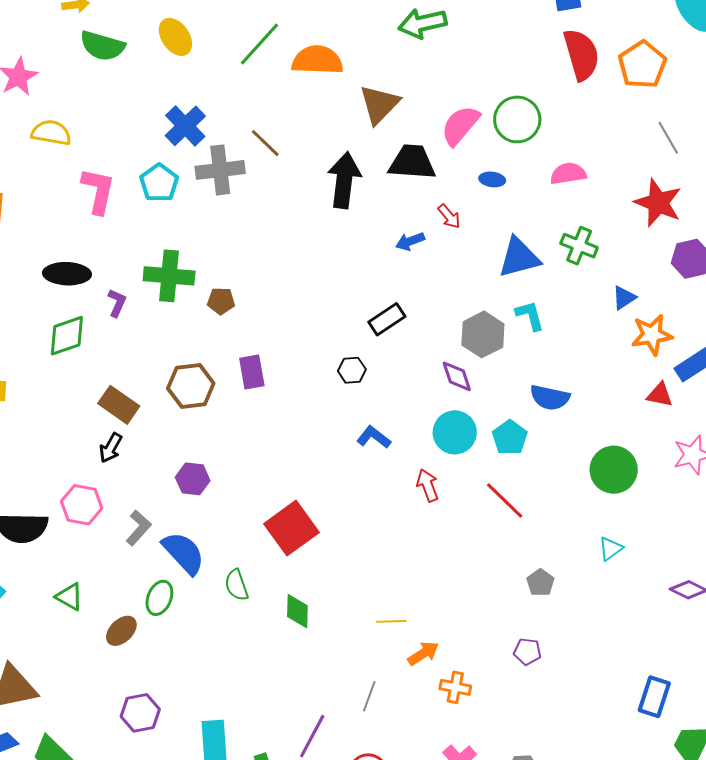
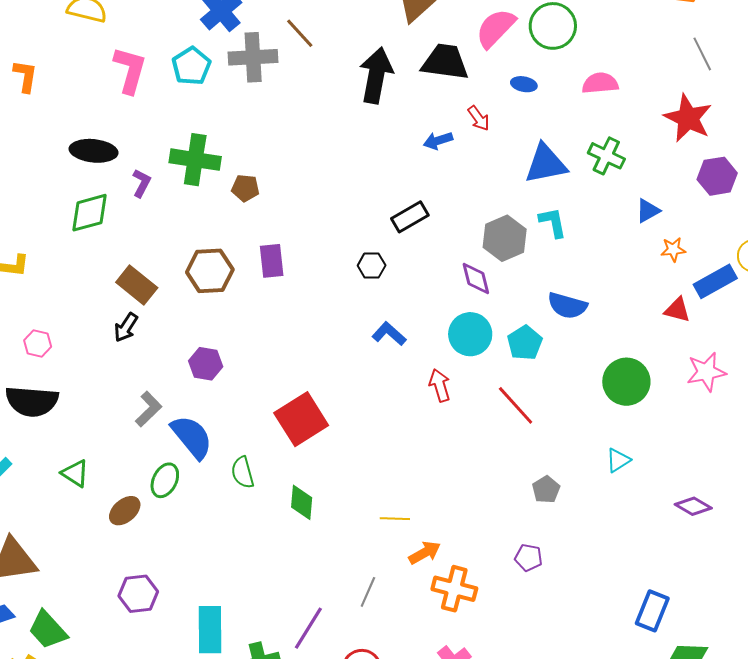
orange star: (652, 335) -> (673, 249), size x0.6
pink hexagon: (82, 505) -> (38, 344), moved, size x0.7
orange cross: (455, 687) -> (454, 589), size x1.4

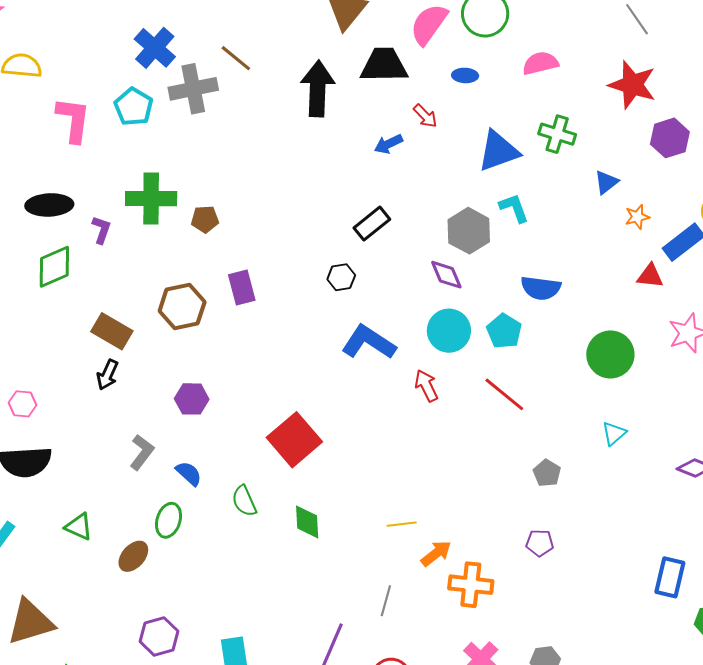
blue L-shape: (389, 334) -> (369, 342), size x1.6
blue semicircle: (192, 437) -> (189, 473), size x0.6

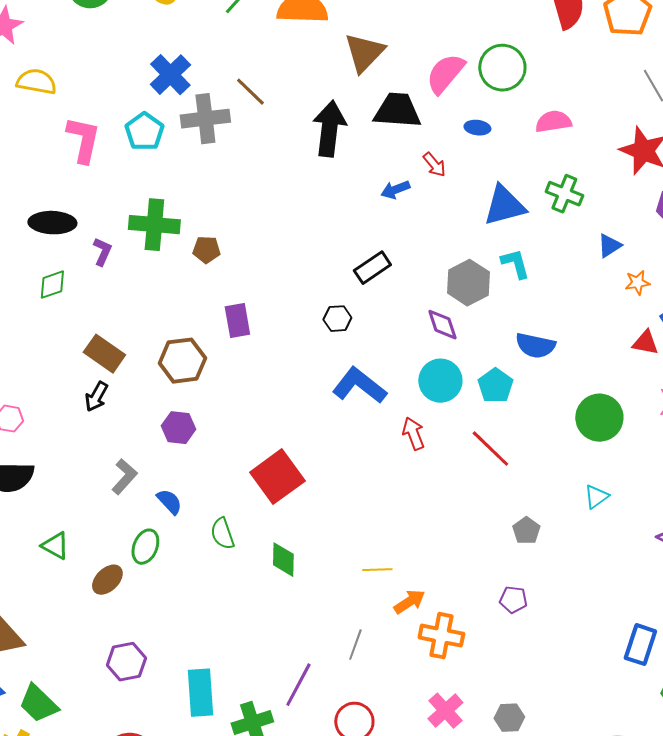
green diamond: (54, 267) -> (52, 285), size x0.7
brown hexagon: (182, 306) -> (182, 361), moved

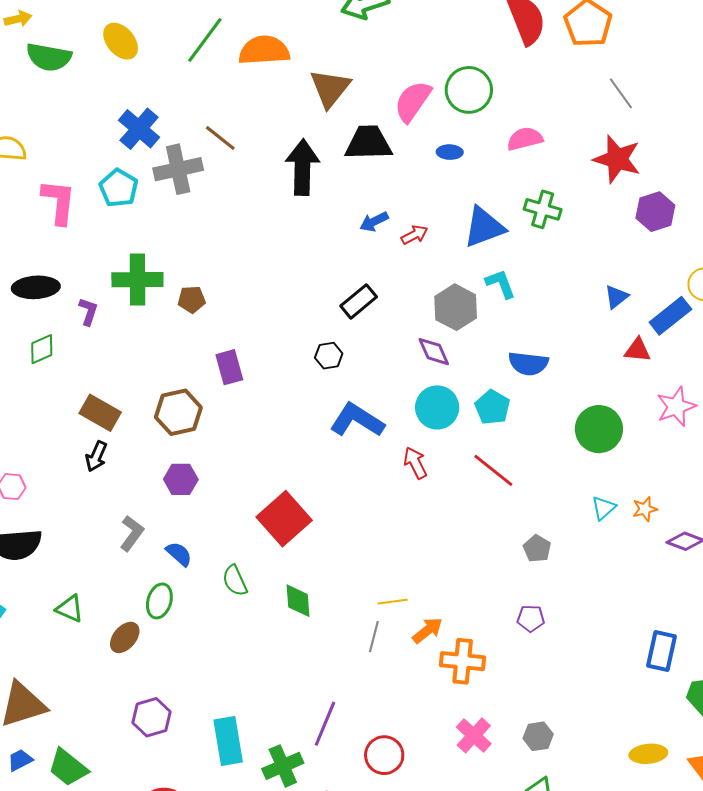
red arrow: (434, 165) -> (414, 235), moved, turned -72
blue triangle: (609, 246) -> (616, 297), moved
orange star: (637, 283) -> (645, 509), moved
gray line: (355, 645) -> (374, 637), moved

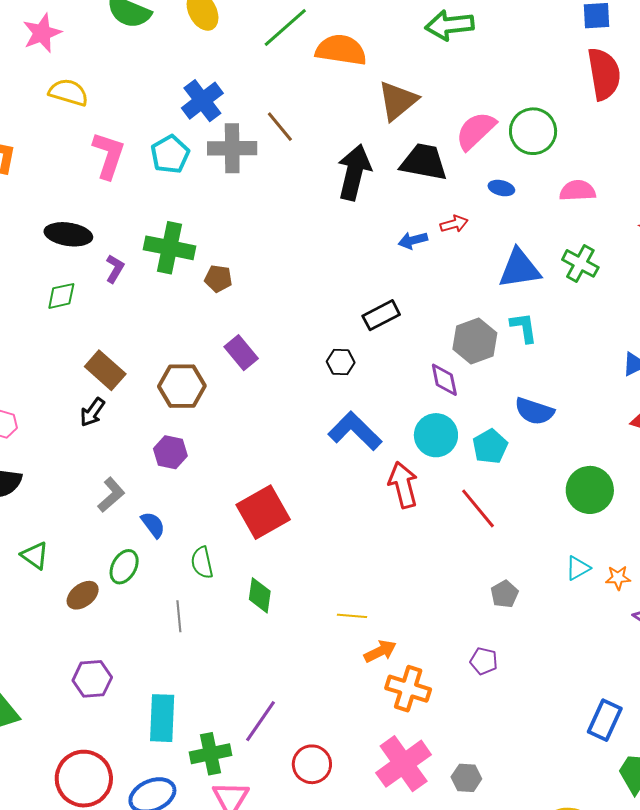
red arrow: (414, 235) -> (454, 224), moved
purple rectangle: (229, 367) -> (241, 353), turned -36
red arrow: (415, 463) -> (403, 485), size x1.4
gray line: (374, 637) -> (179, 616), moved, turned -32
pink cross: (474, 735) -> (404, 764), size x1.5

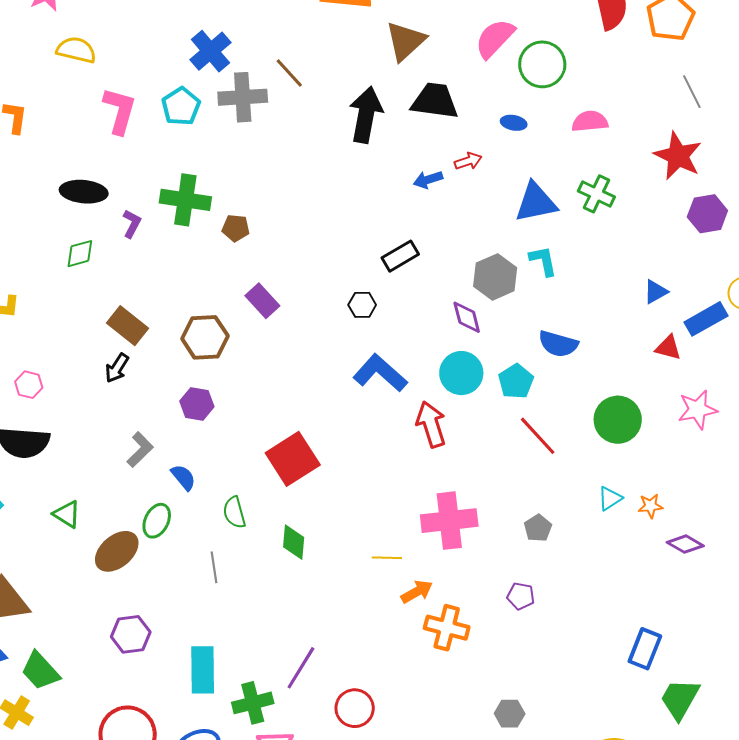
pink semicircle: (476, 131) -> (495, 38), moved
red line: (478, 508) -> (538, 436), moved
brown ellipse: (83, 595) -> (117, 551), size x1.4
pink cross: (404, 764) -> (449, 521), moved, turned 32

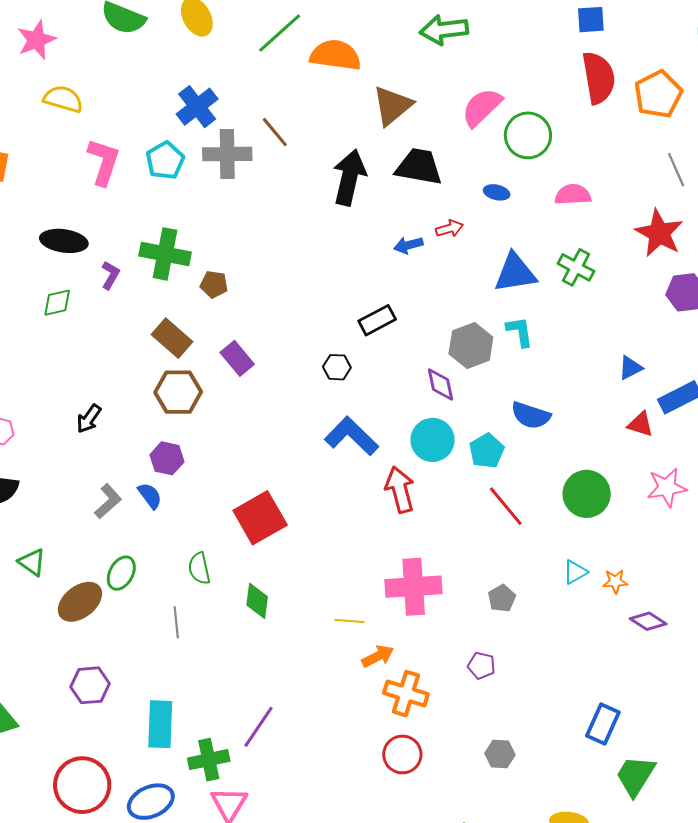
brown rectangle: (128, 326) -> (172, 338), moved
blue semicircle: (183, 477) -> (150, 496), moved
red circle: (355, 708) -> (402, 754), moved
gray hexagon: (510, 714) -> (500, 754), moved

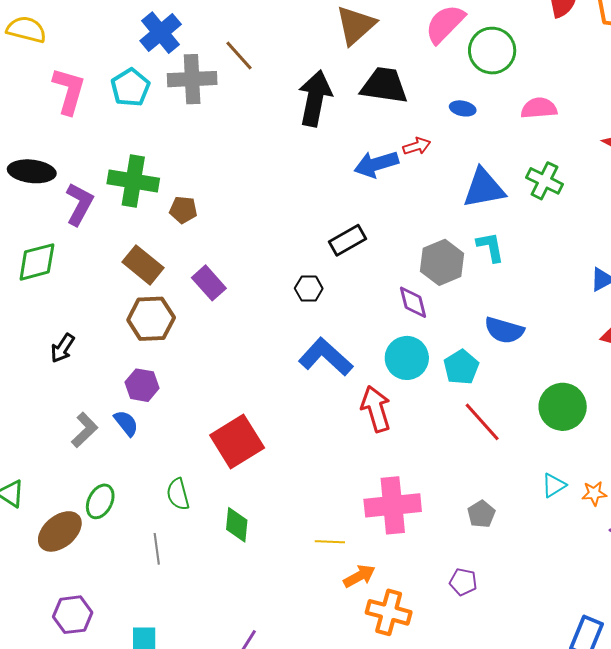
blue arrow: (408, 245) -> (376, 164), size x1.5
purple L-shape: (110, 275) -> (79, 204), size x1.5
green diamond: (57, 303) -> (37, 262), moved, size x1.4

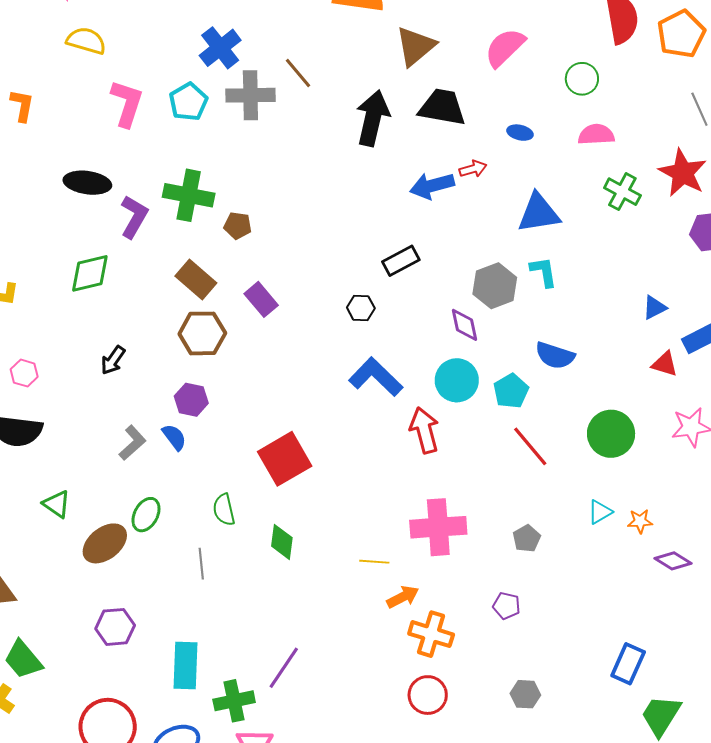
green circle: (492, 51) -> (582, 79), moved, size x0.7
green cross: (544, 181) -> (622, 192), moved

